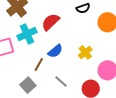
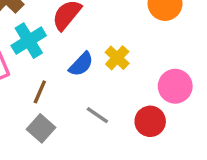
yellow cross: (85, 52) -> (117, 58), moved
brown line: (39, 64) -> (40, 92), moved

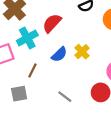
gray line: (97, 115) -> (65, 97), moved
gray square: (41, 128) -> (19, 94), moved, turned 35

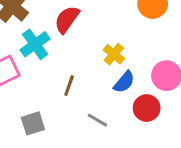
blue semicircle: (59, 54) -> (124, 82), moved
brown line: (33, 70) -> (69, 86), moved

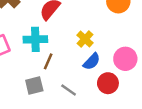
cyan cross: (35, 44) -> (35, 39), moved, turned 30
gray square: (33, 123) -> (34, 85), moved

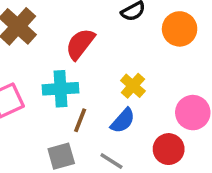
blue semicircle: (92, 62) -> (123, 121), moved

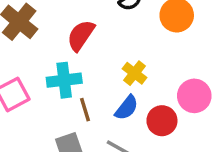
brown line: (80, 120) -> (85, 110), turned -35
red circle: (169, 149) -> (162, 121), moved

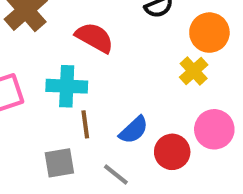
red semicircle: (81, 35) -> (95, 38), turned 76
yellow cross: (134, 73) -> (194, 71), moved

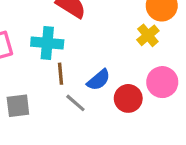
gray square: (59, 163) -> (18, 106), moved
gray line: (116, 175) -> (75, 103), moved

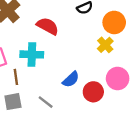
brown line: (60, 74) -> (16, 77), moved
gray line: (75, 103) -> (46, 102), moved

